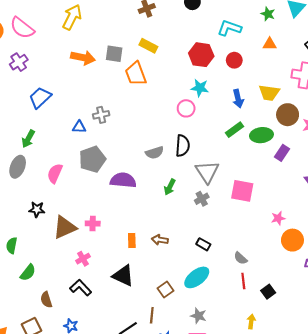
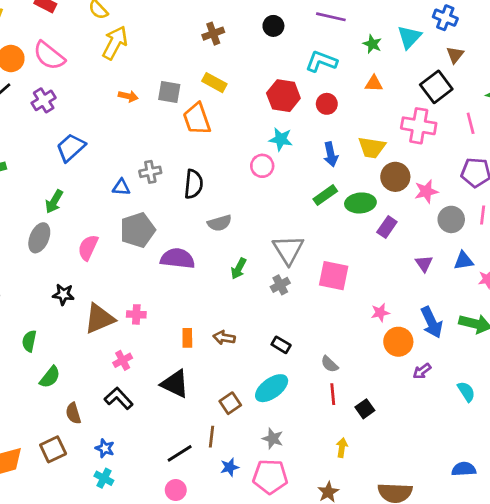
orange arrow: (83, 58) -> (128, 96), size x0.6
black semicircle: (183, 146) -> (194, 184), moved

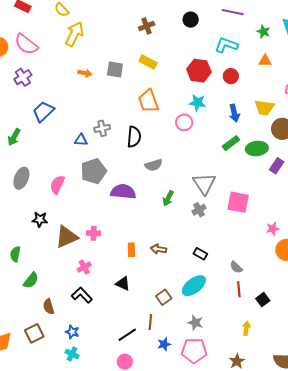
orange trapezoid: (197, 119) -> (148, 101), moved
green arrow: (54, 202) -> (14, 137), moved
black triangle: (175, 384) -> (123, 284), size x0.7

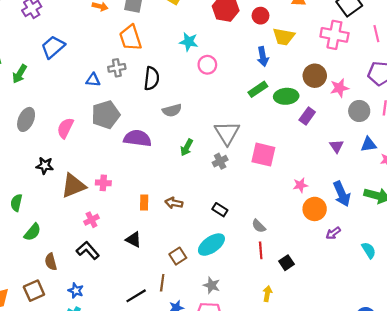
orange trapezoid: (148, 101) -> (130, 38), moved
cyan star: (197, 103) -> (189, 42), moved
yellow trapezoid: (264, 108) -> (284, 37), moved

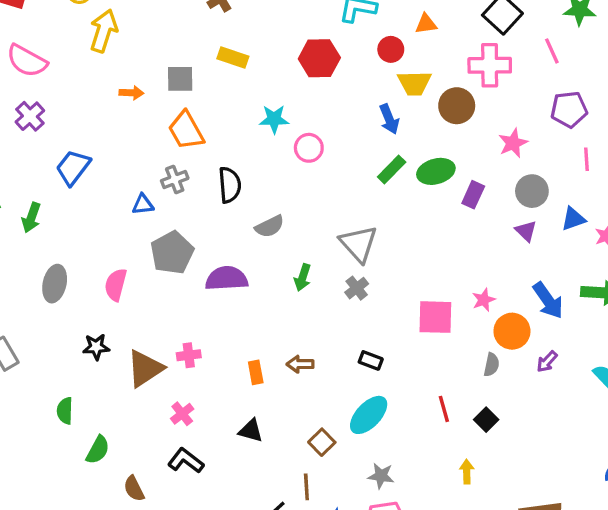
red circle: (260, 16) -> (391, 49), moved
brown circle: (315, 76) -> (457, 106), moved
gray circle: (359, 111) -> (532, 191), moved
pink square: (263, 155) -> (435, 317), moved
gray semicircle: (259, 226) -> (492, 365), moved, turned -112

